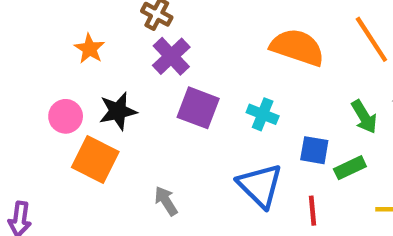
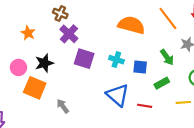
blue square: (314, 150) -> (140, 67), moved
gray arrow: (166, 201) -> (63, 106), moved
red line: (312, 211) -> (145, 106), turned -72

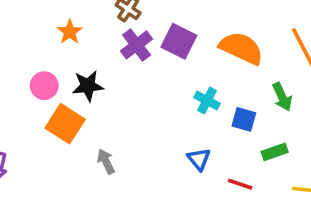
green arrow: (167, 57) -> (282, 97), moved
purple square: (84, 59) -> (179, 41), moved
blue triangle: (118, 95) -> (199, 159), size x0.6

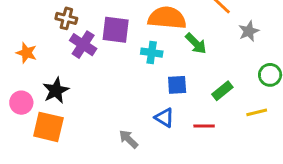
green arrow: (282, 97) -> (196, 43), moved
cyan cross: (207, 100) -> (152, 53), moved
blue square: (244, 119) -> (177, 85), moved
gray arrow: (106, 161) -> (128, 139), moved

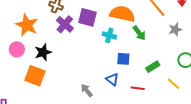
orange star: (26, 53) -> (27, 25), size x1.6
pink circle: (21, 103) -> (17, 49), moved
yellow line: (257, 112) -> (173, 84), turned 48

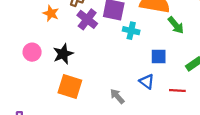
orange star: (27, 25) -> (51, 13), moved, size x0.6
cyan cross: (109, 35) -> (131, 31), moved
orange square: (35, 76) -> (70, 87), moved

